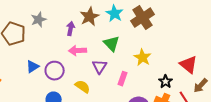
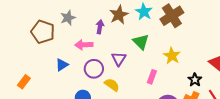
pink arrow: (78, 51) -> (84, 45), moved
purple triangle: (100, 67) -> (119, 59), moved
purple circle: (55, 71) -> (94, 69), moved

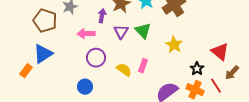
purple triangle: (119, 59) -> (121, 32), moved
blue triangle: (62, 65) -> (43, 54), moved, size x1.5
pink rectangle: (152, 77) -> (143, 66), moved
yellow semicircle: (112, 85) -> (124, 70), moved

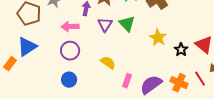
purple circle: (96, 58) -> (70, 51), moved
pink rectangle: (143, 66) -> (127, 81), moved
black star: (197, 69) -> (181, 50), moved

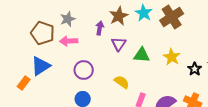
green triangle: (127, 24) -> (142, 55), moved, turned -42
pink arrow: (70, 27) -> (69, 41), moved

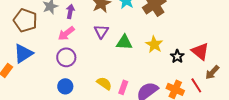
purple arrow: (100, 28) -> (70, 11), moved
pink arrow: (69, 41) -> (66, 33), moved, turned -36
yellow semicircle: (122, 82) -> (104, 83), moved

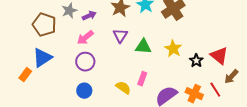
purple arrow: (70, 11) -> (89, 16), turned 56
pink rectangle: (123, 87) -> (142, 79), moved

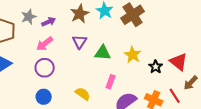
pink rectangle: (142, 79) -> (111, 82), moved

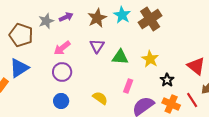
purple arrow: (49, 22) -> (66, 17), moved
black star: (156, 67) -> (167, 80), moved

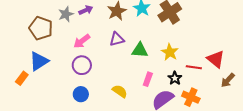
purple triangle: (97, 46) -> (117, 39), turned 42
black star: (167, 80) -> (175, 78), moved
red line: (192, 100) -> (194, 67), moved, turned -49

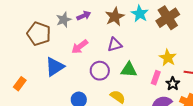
green triangle: (140, 50) -> (129, 70), moved
blue triangle: (39, 61) -> (55, 67), moved
purple circle: (82, 65) -> (100, 71), moved
pink rectangle: (148, 79) -> (156, 78), moved

